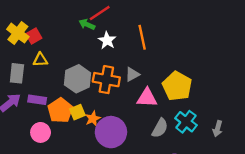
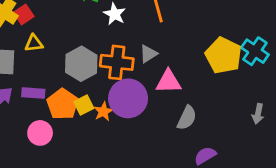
yellow pentagon: (177, 86) -> (224, 56), moved
cyan cross: (186, 122) -> (255, 51), moved
purple circle: (111, 132) -> (128, 98), moved

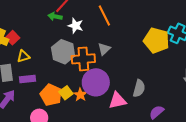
gray hexagon: (81, 64) -> (63, 52), moved
pink triangle: (168, 82) -> (118, 101), moved
purple rectangle: (33, 93) -> (28, 79), moved

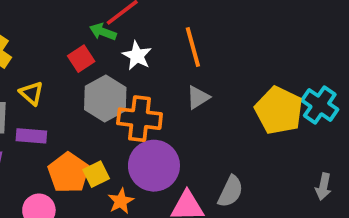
red square: (13, 38) -> (81, 59), moved
gray triangle: (104, 49) -> (198, 97), moved
yellow triangle: (23, 56) -> (31, 93), turned 48
orange star: (80, 95) -> (121, 201), moved

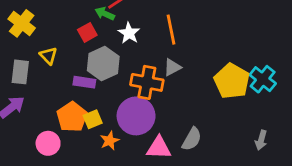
orange cross: (140, 119) -> (147, 82), moved
purple rectangle: (31, 136) -> (84, 82), moved

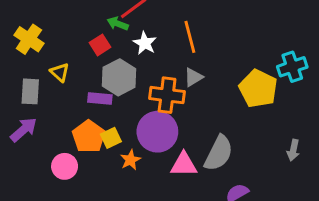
cyan cross: (263, 79) -> (292, 67), moved, turned 36
gray semicircle: (192, 139) -> (219, 153), size x1.4

